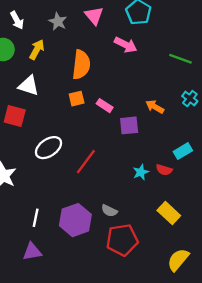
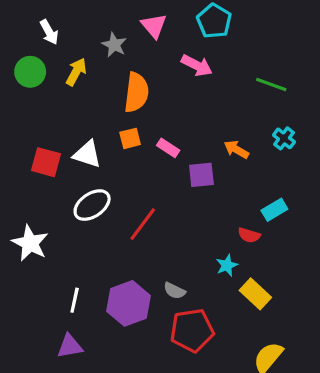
gray star: (58, 21) -> (114, 45), moved
white triangle: (29, 86) -> (87, 154), moved
cyan star: (141, 172) -> (227, 265), moved

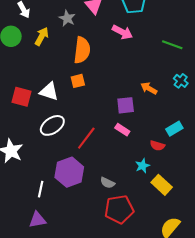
pink rectangle: (168, 148) -> (122, 130), moved
purple hexagon: (128, 303) -> (69, 172), moved

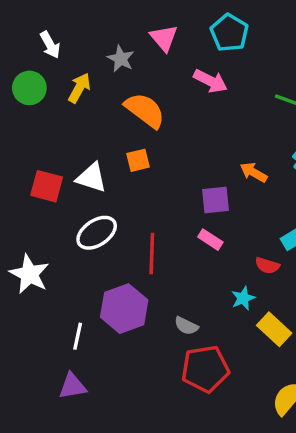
orange semicircle: (82, 50) -> (145, 110), turned -60
red line: (86, 138) -> (152, 253), turned -35

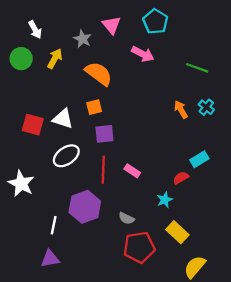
orange arrow: (253, 172) -> (181, 109), moved, turned 30
purple square: (216, 200) -> (104, 134), moved
pink rectangle: (210, 240) -> (132, 171), moved
red semicircle: (267, 265) -> (181, 178), turned 133
yellow rectangle: (274, 329) -> (177, 232), moved

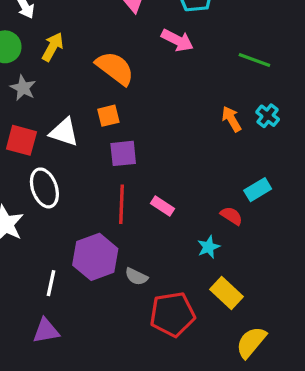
gray star: (82, 39) -> (23, 88), moved
white ellipse: (66, 156) -> (44, 188), moved, turned -76
red semicircle: (181, 178) -> (231, 216), turned 63
gray semicircle: (126, 218) -> (136, 277), moved

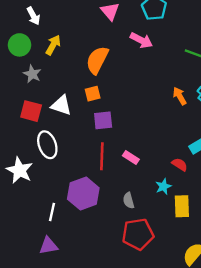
orange semicircle: (115, 68) -> (97, 60), turned -100
gray semicircle: (136, 277) -> (129, 200), moved, turned 49
yellow rectangle: (227, 293) -> (182, 206), moved, turned 45

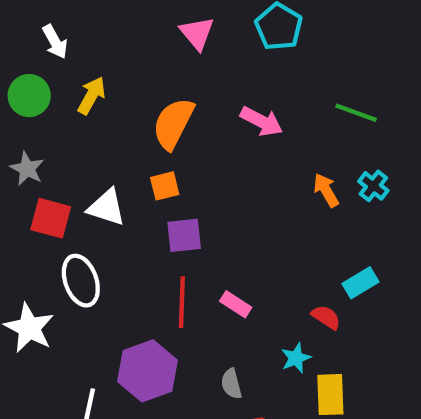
pink arrow: (141, 40) -> (262, 121), moved
gray star: (32, 74) -> (27, 169), moved

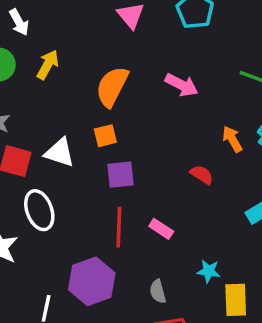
red semicircle: (326, 317) -> (202, 175), moved
cyan star: (296, 358) -> (209, 271), turned 30

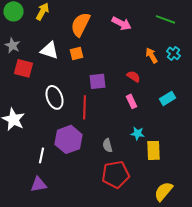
white triangle: (60, 153) -> (50, 50), moved
purple square: (121, 175) -> (98, 81), moved
white ellipse: (39, 210) -> (54, 97), moved
pink rectangle: (161, 229) -> (132, 101), moved, turned 32

